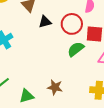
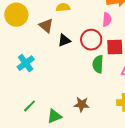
green semicircle: (76, 49) -> (98, 64), turned -42

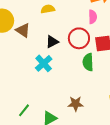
brown triangle: (46, 26) -> (23, 30), moved
cyan cross: (26, 63) -> (44, 63), moved

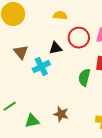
brown triangle: (23, 30) -> (21, 52), moved
red circle: (79, 38) -> (79, 38), moved

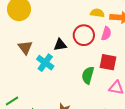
yellow semicircle: (60, 15) -> (97, 13), moved
cyan cross: (41, 67) -> (45, 63), turned -30

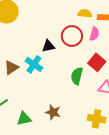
brown triangle: (25, 47) -> (11, 68), moved, turned 35
red square: (108, 62) -> (97, 62), turned 30

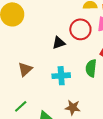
cyan cross: (34, 64) -> (61, 76), moved, turned -30

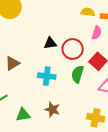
red circle: (80, 29) -> (73, 49), moved

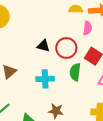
black triangle: (50, 43) -> (43, 46), turned 32

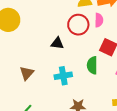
red circle: (66, 48) -> (78, 25), moved

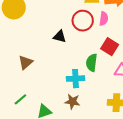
cyan cross: (63, 76) -> (75, 79), moved

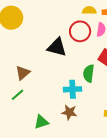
black triangle: (60, 36) -> (57, 47), size x1.5
green line: (20, 99) -> (17, 95), moved

